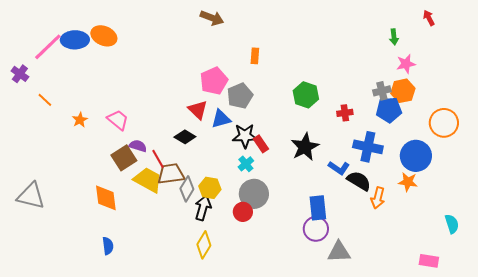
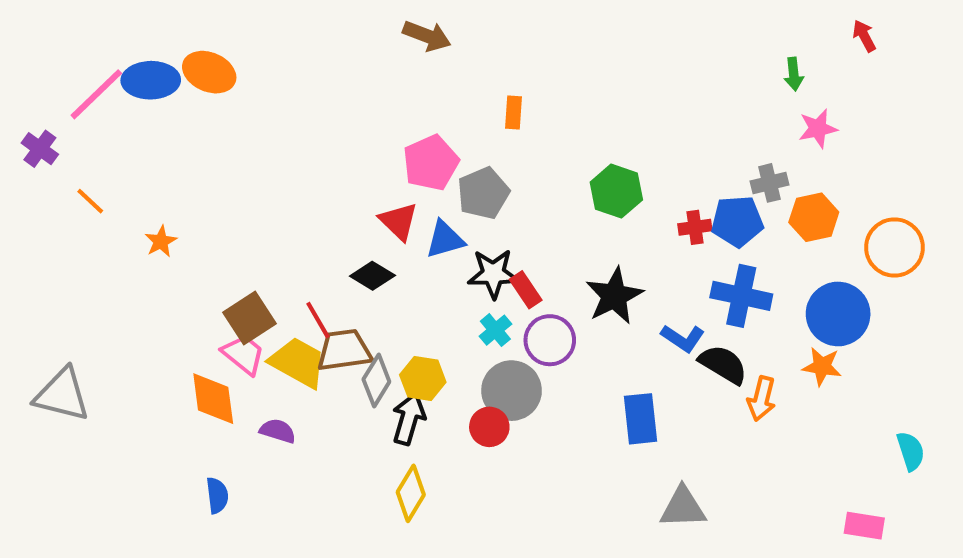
orange hexagon: (403, 91) -> (814, 217), moved
blue pentagon: (389, 110) -> (737, 221), moved
pink trapezoid: (118, 120) -> (243, 354), moved
purple semicircle: (138, 146) -> (278, 431), moved
purple circle: (316, 229) -> (550, 340), moved

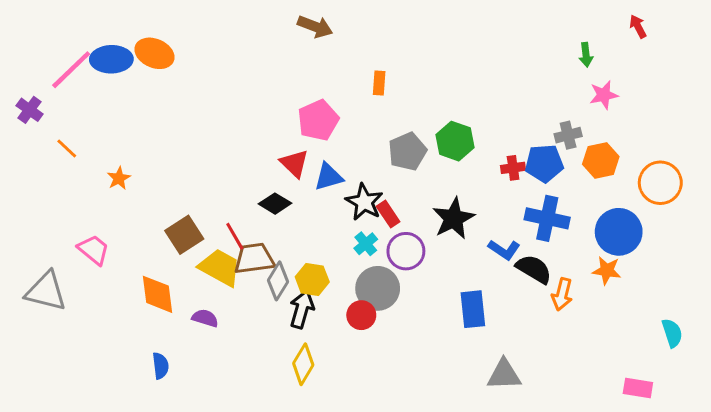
gray pentagon: (483, 193) -> (407, 151), moved
black star: (493, 274) -> (364, 202), turned 30
pink trapezoid: (243, 354) -> (94, 250), moved

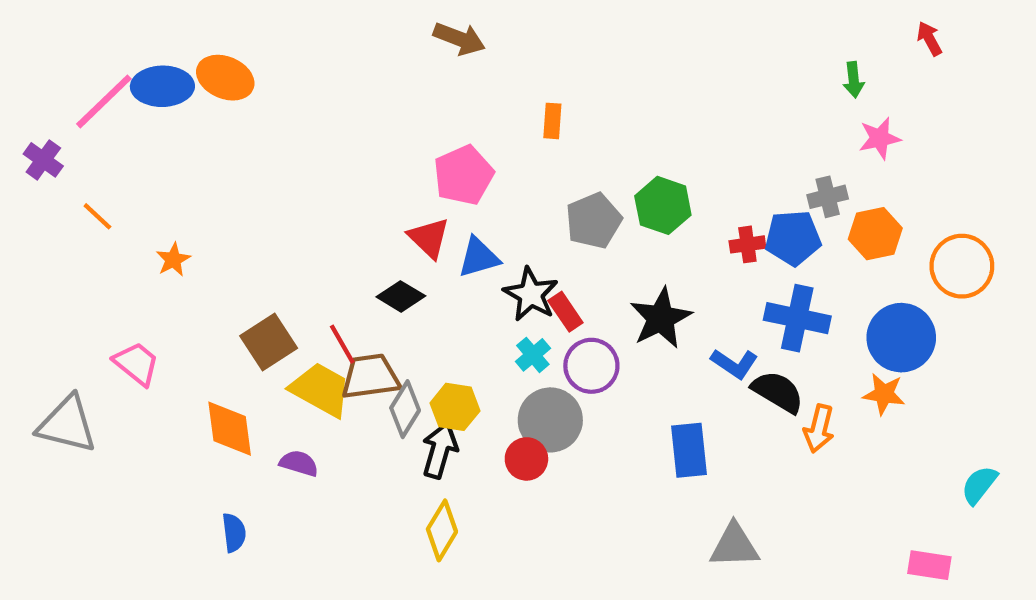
cyan semicircle: (672, 333) -> (979, 485), turned -124

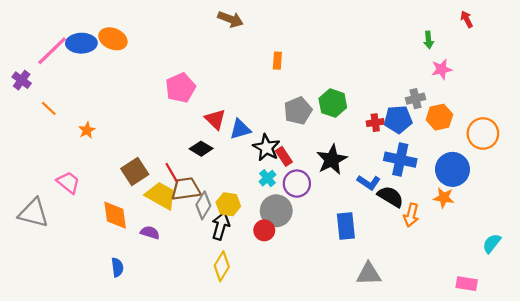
pink pentagon: (464, 175) -> (180, 88), moved

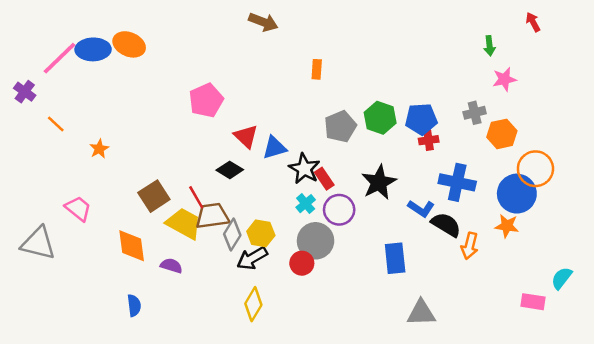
blue pentagon: (398, 119) -> (421, 119), moved
orange circle: (483, 133) -> (535, 169), moved
black arrow: (221, 226) -> (252, 258), turned -136
pink rectangle: (467, 284) -> (533, 302), moved

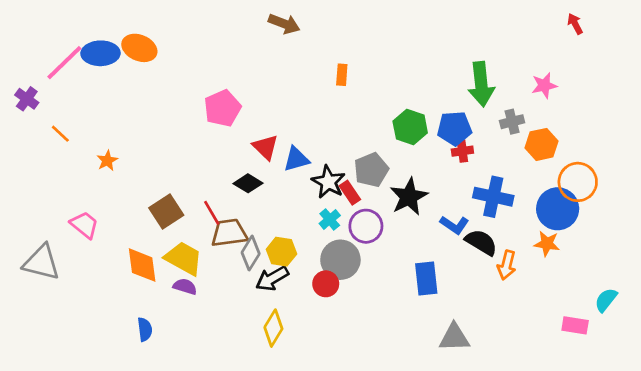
green arrow: (489, 46) -> (481, 84), moved, size x2.0
gray pentagon: (340, 126) -> (371, 170), moved
yellow trapezoid: (184, 223) -> (184, 258), moved

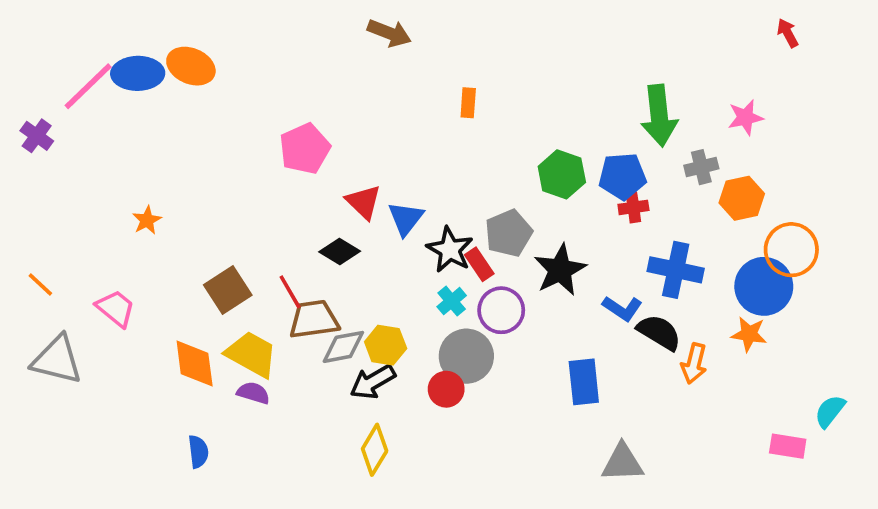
orange line: (60, 134) -> (40, 285), moved
blue triangle: (296, 159) -> (406, 218), turned -36
gray diamond: (251, 253) -> (343, 347), turned 48

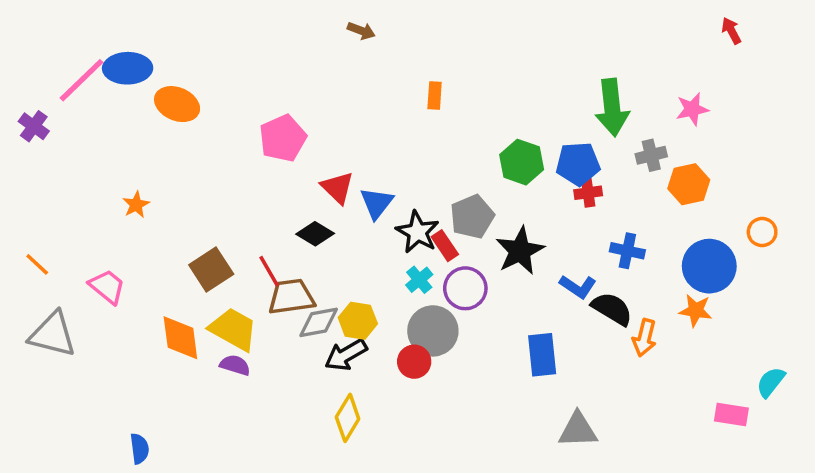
brown arrow: (389, 33) -> (361, 31), size x0.7
orange ellipse: (191, 66) -> (177, 104), moved
orange circle: (791, 250) -> (762, 232), moved, size x0.6
blue cross: (676, 270) -> (627, 251), size x0.7
blue semicircle: (198, 452) -> (140, 449), moved

